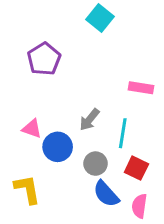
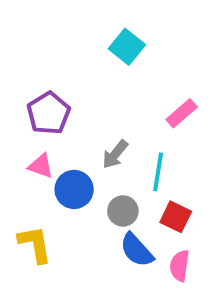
cyan square: (100, 18) -> (127, 47), moved
purple pentagon: (44, 59) -> (49, 113), moved
pink rectangle: (141, 88) -> (182, 113), turned -50

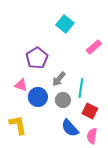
purple pentagon: (49, 113) -> (37, 58), moved
pink rectangle: (182, 113) -> (94, 47), moved
gray circle: (123, 211) -> (63, 100), moved

